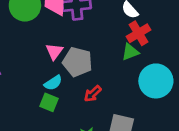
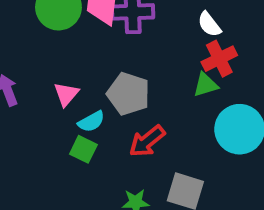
pink triangle: (54, 52) -> (66, 94), moved
red arrow: (93, 94) -> (147, 141), size x1.4

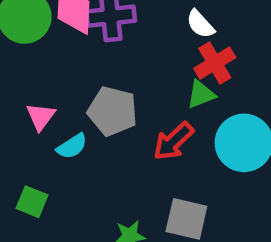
red arrow: (147, 141) -> (173, 141), moved
green square: (83, 149) -> (32, 202), moved

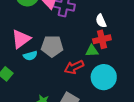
gray pentagon: (112, 111) -> (52, 46), turned -30
pink triangle: (41, 117) -> (21, 39), size x1.5

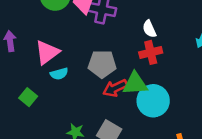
gray pentagon: (52, 46) -> (102, 64), moved
green triangle: (92, 51) -> (135, 84), moved, size x1.5

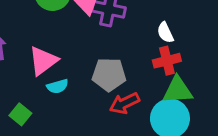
green triangle: (135, 84) -> (178, 90), moved

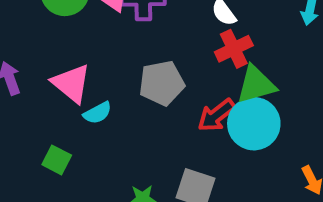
pink triangle: (43, 61) -> (71, 83), turned -32
red arrow: (124, 103) -> (217, 115), moved

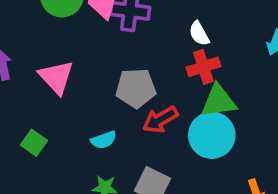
cyan semicircle: (97, 113) -> (104, 140), moved
red arrow: (217, 115) -> (160, 120), moved

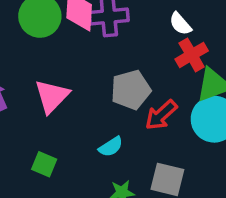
pink triangle: (56, 77) -> (52, 96), turned 39

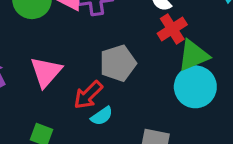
red arrow: (161, 115) -> (88, 95), moved

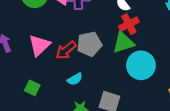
green triangle: (193, 55) -> (123, 43), moved
red arrow: (88, 95) -> (66, 50), moved

